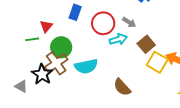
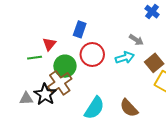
red circle: (103, 23) -> (92, 55), moved
cyan semicircle: (86, 66) -> (94, 108), moved, turned -45
gray triangle: (21, 86) -> (26, 99), moved, turned -32

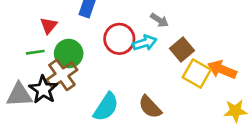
red circle: (92, 55) -> (119, 39), moved
green line: (35, 58) -> (35, 52), moved
gray triangle: (26, 99) -> (19, 95), size x1.5

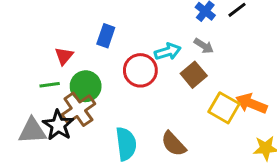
gray arrow: (159, 20) -> (204, 46), moved
cyan arrow: (145, 43) -> (168, 52), moved
brown square: (182, 50) -> (194, 75), moved
cyan semicircle: (106, 107) -> (126, 144), turned -40

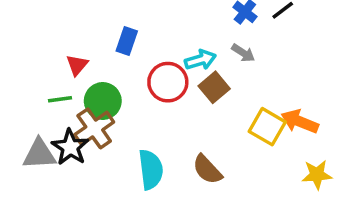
brown square: (194, 75) -> (214, 87), moved

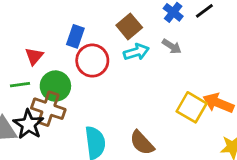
red circle: (168, 82) -> (92, 61), moved
brown square: (214, 87) -> (129, 26), moved
brown cross: (94, 128) -> (48, 109), turned -36

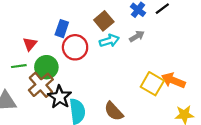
gray arrow: (172, 46) -> (137, 36), turned -64
brown cross: (48, 109) -> (41, 85), turned 30
black star: (28, 124) -> (60, 97), moved

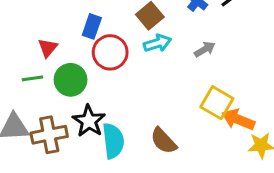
gray arrow: (137, 36) -> (205, 49), moved
orange arrow: (173, 80) -> (238, 119), moved
brown cross: (41, 85) -> (49, 135), moved, turned 30

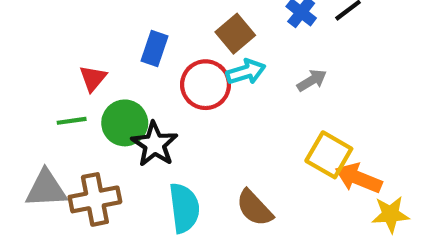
red circle: (110, 52) -> (206, 85), moved
black star: (89, 121) -> (154, 144), moved

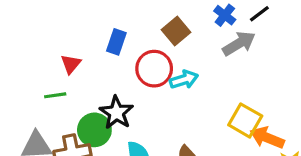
cyan arrow: (246, 72) -> (184, 80), moved
gray arrow: (312, 80) -> (239, 43), moved, size x1.5
green circle: (125, 123) -> (94, 130), moved

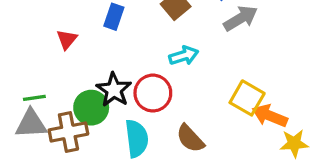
red circle: (154, 69) -> (153, 93), moved
green line: (55, 95) -> (34, 98), moved

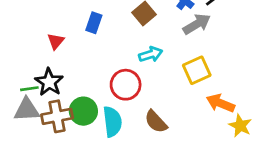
black star: (114, 90) -> (49, 82), moved
yellow square: (247, 98) -> (197, 70), moved, turned 36
green circle: (91, 108) -> (83, 111), moved
yellow star: (294, 143) -> (240, 126), turned 30

